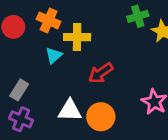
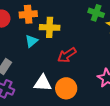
green cross: (138, 16) -> (96, 13), turned 35
orange cross: (49, 20) -> (28, 14), turned -30

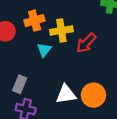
red arrow: (67, 55) -> (86, 43), moved

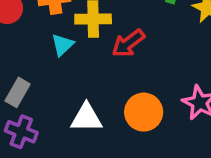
orange circle: (93, 95) -> (144, 112), moved

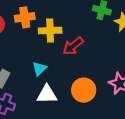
cyan triangle: (62, 45) -> (39, 69), moved

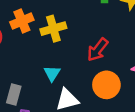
red arrow: (73, 46) -> (98, 50), moved

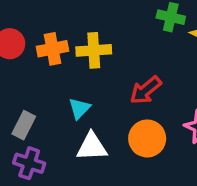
orange cross: (22, 21) -> (53, 49), moved

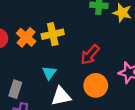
orange cross: (53, 49) -> (26, 37), turned -30

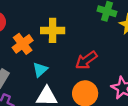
orange cross: (26, 37) -> (23, 44), moved

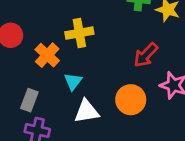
red arrow: (86, 60) -> (146, 55), moved

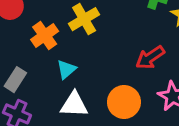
yellow cross: (79, 33) -> (84, 19), turned -32

